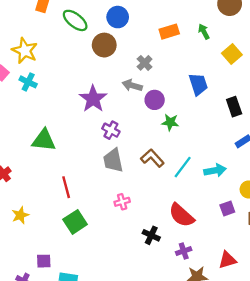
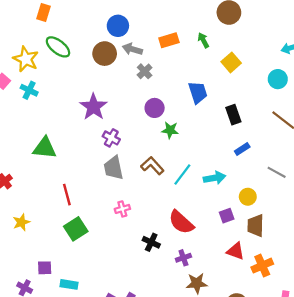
green ellipse: (75, 20) -> (58, 47), moved
gray arrow: (132, 85) -> (132, 49), moved
red triangle: (227, 260) -> (236, 251), moved, turned 36

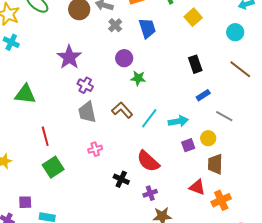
blue trapezoid: (198, 92) -> (147, 28), moved
gray line: (277, 172) -> (224, 116), moved
purple square: (227, 216) -> (188, 145), moved

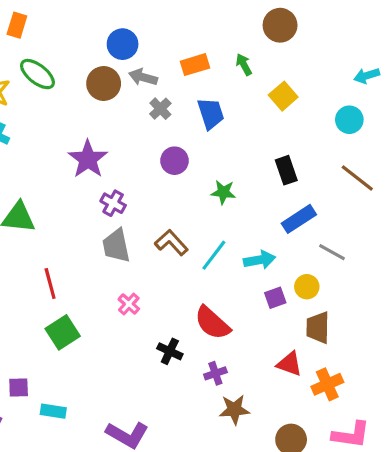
green star: (138, 78) -> (223, 192), moved
blue rectangle: (203, 95) -> (299, 219), size x1.5
pink cross: (95, 149) -> (129, 304), turned -32

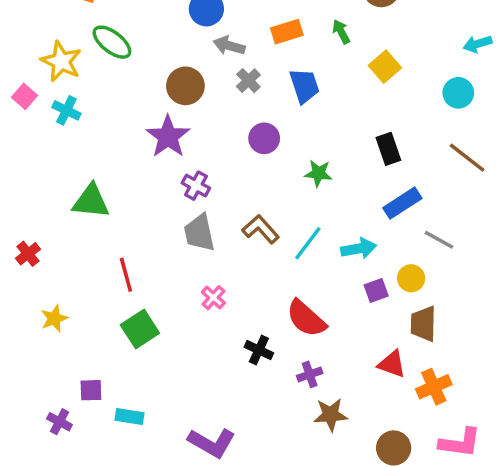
brown circle: (104, 83) -> (185, 86), moved

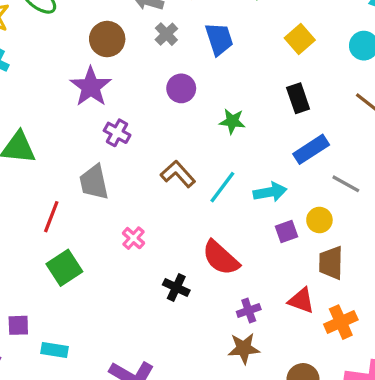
yellow square: (385, 67) -> (300, 39), moved
gray trapezoid: (199, 233) -> (94, 182), moved
red line: (126, 275) -> (51, 217), turned 36
purple cross: (310, 374) -> (249, 311), moved

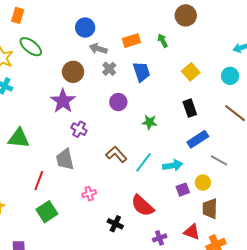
pink cross: (133, 238) -> (89, 194), turned 32

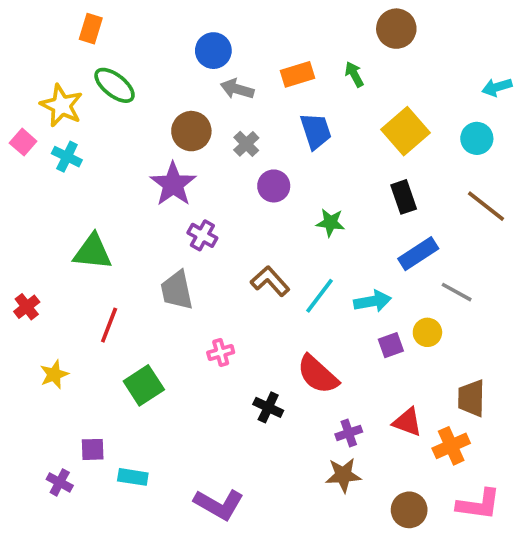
gray cross: (109, 69) -> (246, 144), moved
yellow square: (191, 72) -> (405, 131), size x1.4
red line: (39, 181) -> (109, 325), moved
brown trapezoid: (210, 209) -> (471, 398), moved

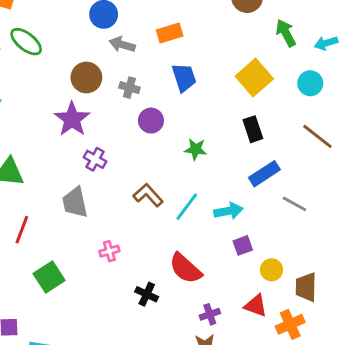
green arrow: (354, 74) -> (286, 33), moved, size x1.4
gray cross: (246, 144) -> (129, 88), turned -30
yellow circle: (427, 332) -> (272, 270), moved

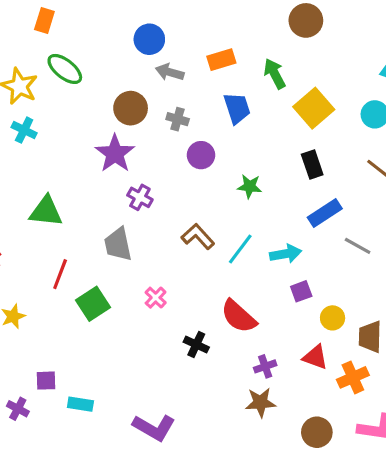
green arrow: (286, 33) -> (275, 74), moved
pink cross: (109, 251) -> (156, 298), turned -30
green square: (49, 277) -> (93, 304), moved

